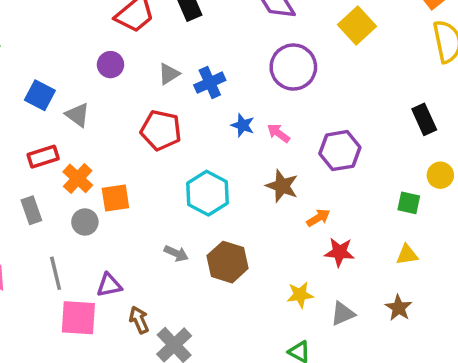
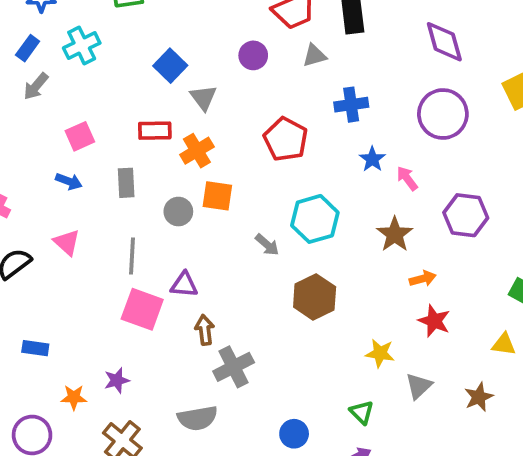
gray triangle: (169, 74) -> (314, 56), moved
orange cross: (78, 178) -> (197, 151), moved
gray arrow: (176, 253) -> (267, 245), moved
gray triangle: (343, 314) -> (419, 386), turned -36

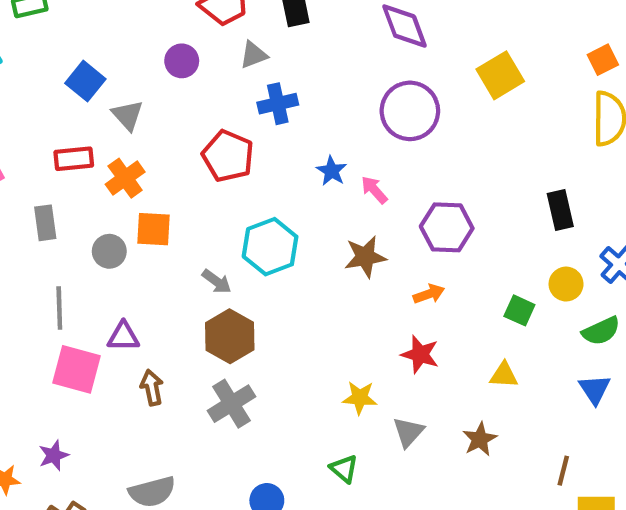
blue cross: (351, 105) -> (278, 104), moved
brown star: (395, 234) -> (365, 257), turned 30
orange arrow: (423, 279) -> (429, 294), moved
brown hexagon: (315, 297) -> (230, 336), moved
gray cross: (234, 367) -> (231, 404), moved

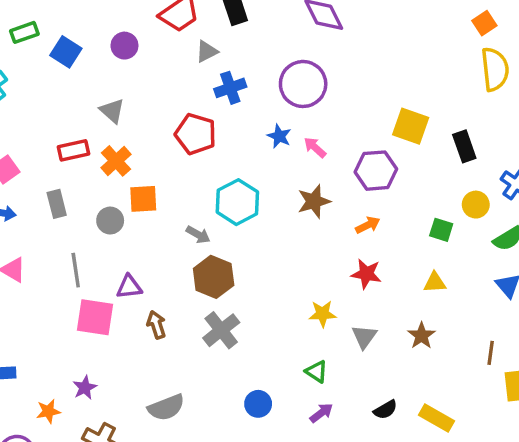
purple circle: (182, 61) -> (124, 46), moved
yellow square: (500, 75) -> (411, 126), moved, turned -33
blue square: (85, 81) -> (66, 52), moved
purple circle: (410, 111) -> (303, 84), moved

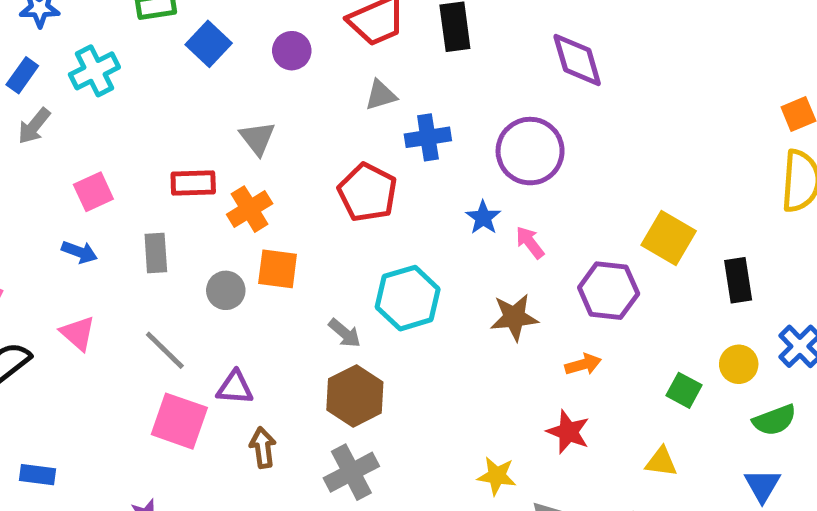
gray triangle: (207, 51) -> (381, 95), moved
gray line: (76, 270) -> (165, 350), turned -48

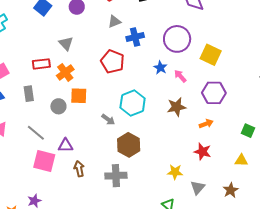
yellow square: (669, 238) -> (211, 55), moved
brown hexagon: (355, 396) -> (129, 145), moved
gray cross: (351, 472) -> (116, 176), turned 30

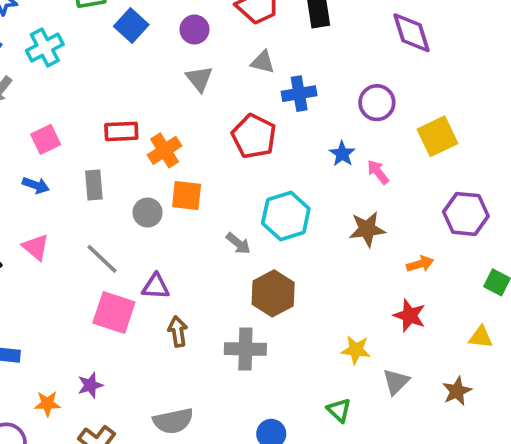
gray triangle: (114, 22) -> (263, 62), turned 32
purple circle: (177, 39) -> (377, 103), size x0.7
gray triangle: (66, 43) -> (199, 79), moved
yellow square: (211, 55) -> (437, 136), turned 35
purple hexagon: (214, 93) -> (466, 214), moved

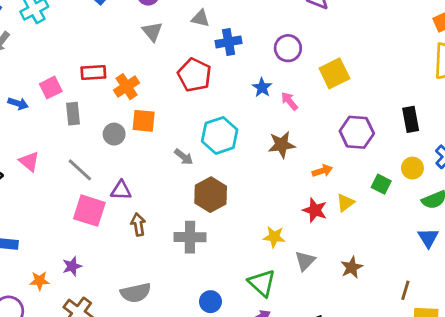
pink square: (46, 139) -> (51, 88), moved
blue arrow: (36, 185) -> (18, 104), moved
yellow triangle: (481, 337) -> (345, 203), moved, turned -42
green triangle: (339, 410) -> (262, 283), size x1.5

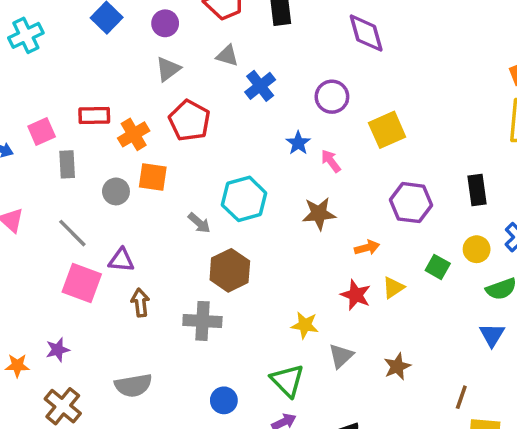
gray triangle: (152, 32) -> (168, 69), turned 30
blue cross: (229, 42) -> (260, 86), turned -30
red pentagon: (194, 75) -> (189, 121), moved

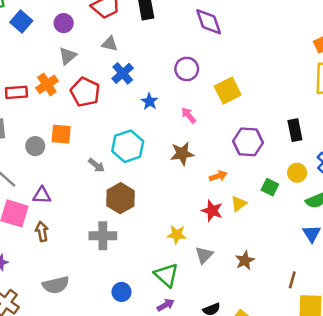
blue cross: (260, 86) -> (123, 73), moved
orange cross: (134, 134) -> (47, 84), moved
blue star: (298, 143) -> (150, 101), moved
brown arrow: (140, 303) -> (42, 232), moved

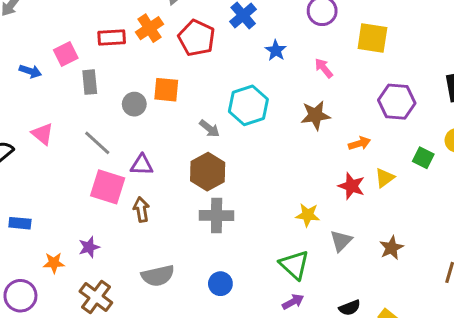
yellow square: (228, 91) -> (372, 38), turned 35
brown hexagon: (120, 198) -> (208, 172), moved
blue circle: (122, 292) -> (220, 284), moved

